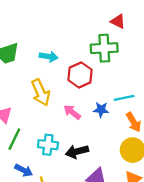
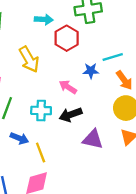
cyan arrow: (49, 57) -> (44, 19), moved
pink arrow: (72, 112) -> (68, 87), moved

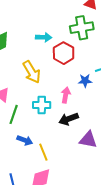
pink arrow: (68, 87) -> (66, 95), turned 70
cyan cross: (41, 111) -> (42, 105), moved

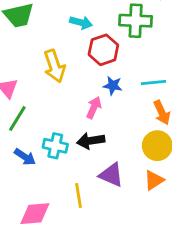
blue star: (85, 81) -> (113, 86), moved
cyan cross: (42, 105) -> (55, 146), moved
yellow line: (43, 152) -> (79, 195), moved

